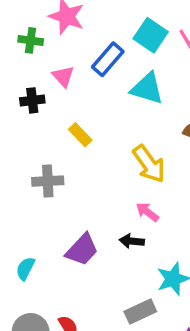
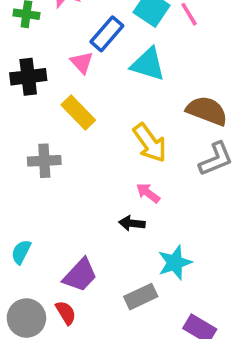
pink triangle: (63, 76) -> (82, 62), moved
black cross: (32, 100) -> (28, 77), size x1.4
yellow rectangle: (80, 135) -> (78, 112), size x1.4
purple trapezoid: (82, 250) -> (80, 275), moved

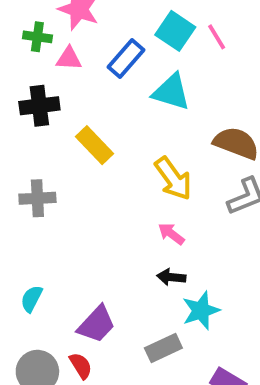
pink triangle: (82, 62) -> (69, 58), moved, turned -45
gray cross: (44, 161) -> (37, 198), moved
black arrow: (132, 223) -> (171, 277), moved

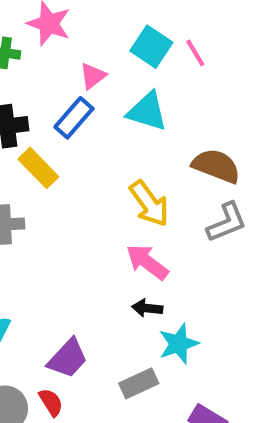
pink triangle: (69, 58) -> (93, 76), moved, turned -40
blue rectangle: (126, 58) -> (74, 118), moved
yellow rectangle: (95, 145) -> (38, 168), moved
pink arrow: (171, 234) -> (147, 262), size x1.5

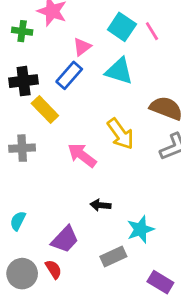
pink arrow: (147, 262) -> (82, 155), moved
black arrow: (147, 308) -> (101, 205), moved

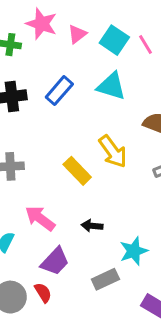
pink triangle: (82, 47) -> (77, 34), moved
yellow rectangle: (45, 110) -> (77, 171), moved
pink arrow: (82, 155) -> (40, 218), moved

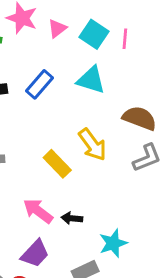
pink line: (146, 45) -> (125, 39), turned 36
pink arrow: (40, 218) -> (38, 211), moved

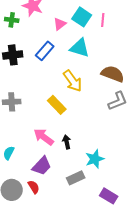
pink triangle: (57, 28) -> (60, 24), moved
yellow arrow: (93, 145) -> (73, 81), moved
black arrow: (72, 218) -> (67, 142), turned 72

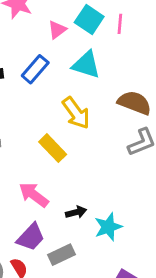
black arrow: (67, 142) -> (76, 212), moved, turned 88
gray rectangle: (76, 178) -> (61, 255), moved

